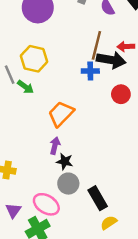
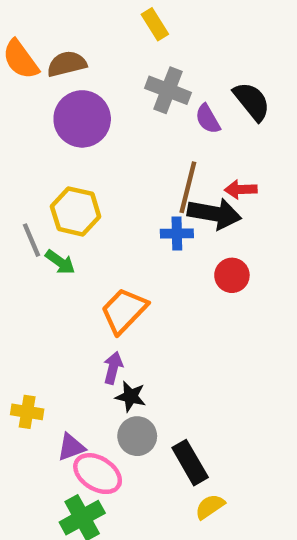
purple triangle: (13, 210) -> (71, 447), moved, turned 35

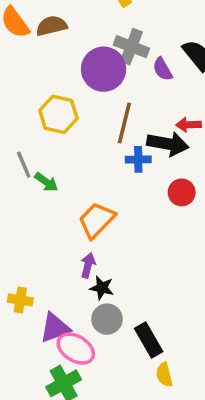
purple circle: (82, 119) -> (104, 69), moved
brown line: (188, 187) -> (124, 123), moved
yellow hexagon: (76, 211) -> (58, 114), moved
purple triangle: (71, 447) -> (55, 328), size x1.4
yellow semicircle: (210, 507) -> (164, 375), turned -70

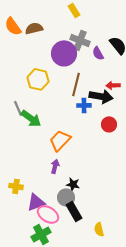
green arrow: (46, 182) -> (31, 118), size x1.5
black star: (102, 288) -> (73, 184), moved
black rectangle: (149, 340) -> (74, 211), moved

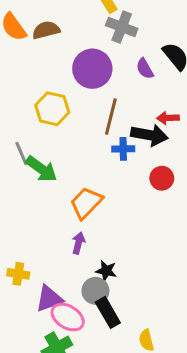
gray cross: (80, 40) -> (122, 27), moved

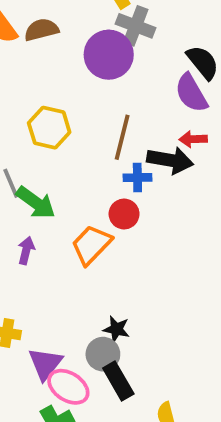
purple circle: (92, 69) -> (109, 55), moved
purple semicircle: (145, 69) -> (191, 93), moved, size x1.5
red circle: (162, 178) -> (124, 214), moved
purple arrow: (78, 243) -> (26, 250), moved
purple triangle: (49, 299) -> (45, 364), turned -32

